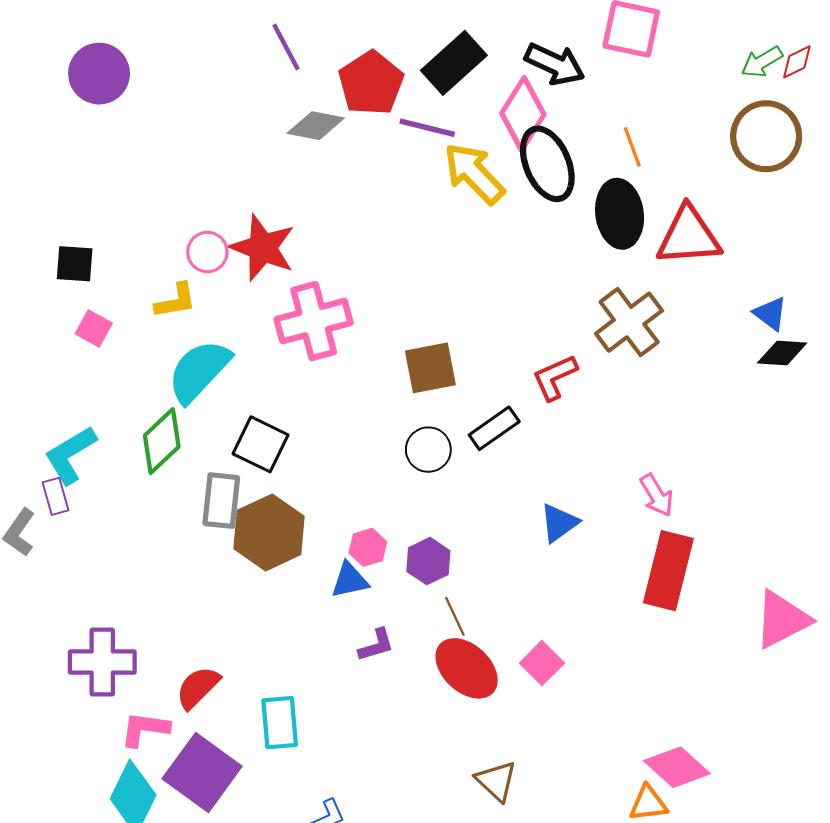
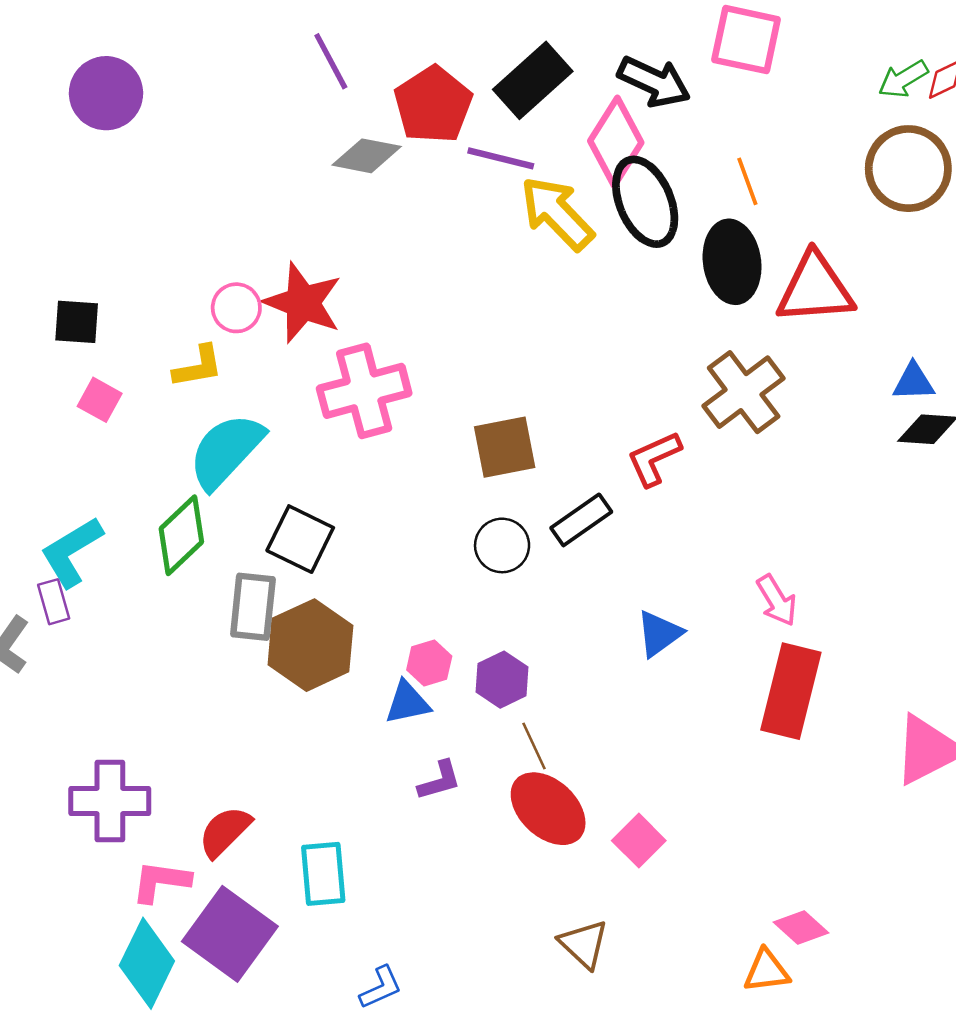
blue triangle: (770, 314) -> (913, 382), turned -39
pink square: (542, 663) -> (639, 841), moved
pink diamond: (677, 767) -> (801, 927), size x0.7

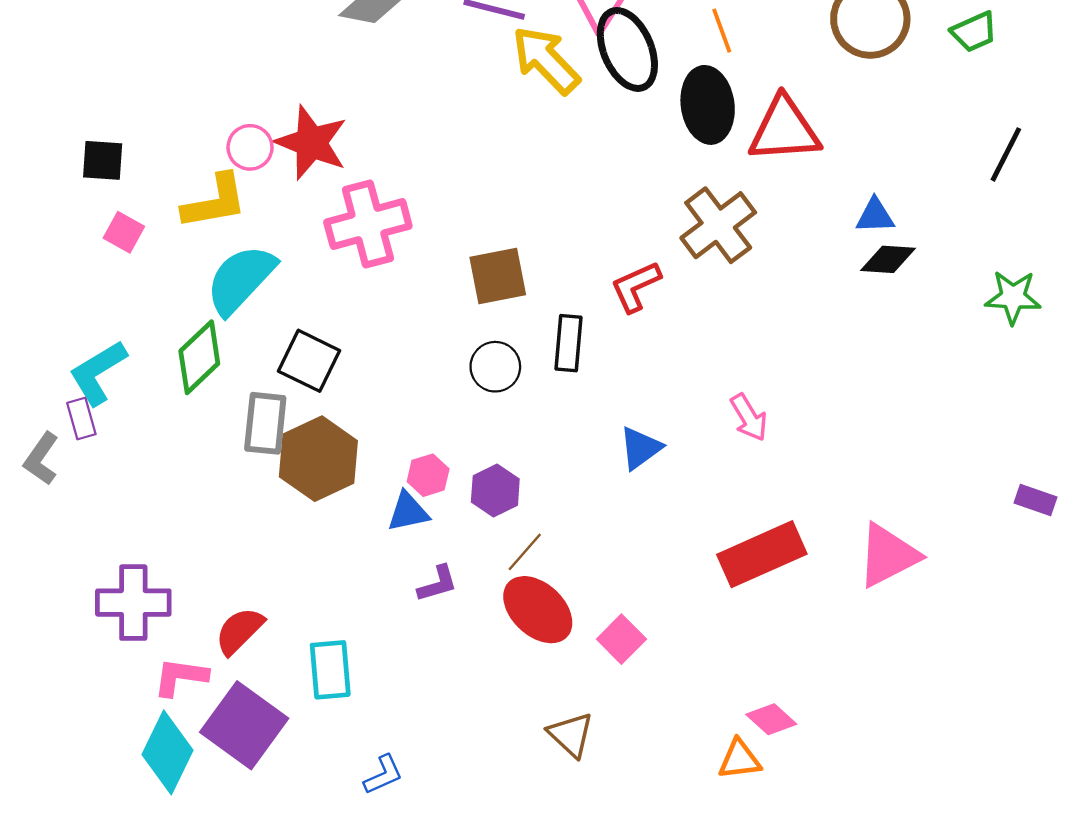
yellow L-shape: (198, 367) -> (215, 202), size x1.4
black rectangle: (581, 520) -> (568, 343), turned -50
red rectangle: (791, 691) -> (762, 554), moved, turned 52
brown line: (534, 746) -> (525, 552), turned 66

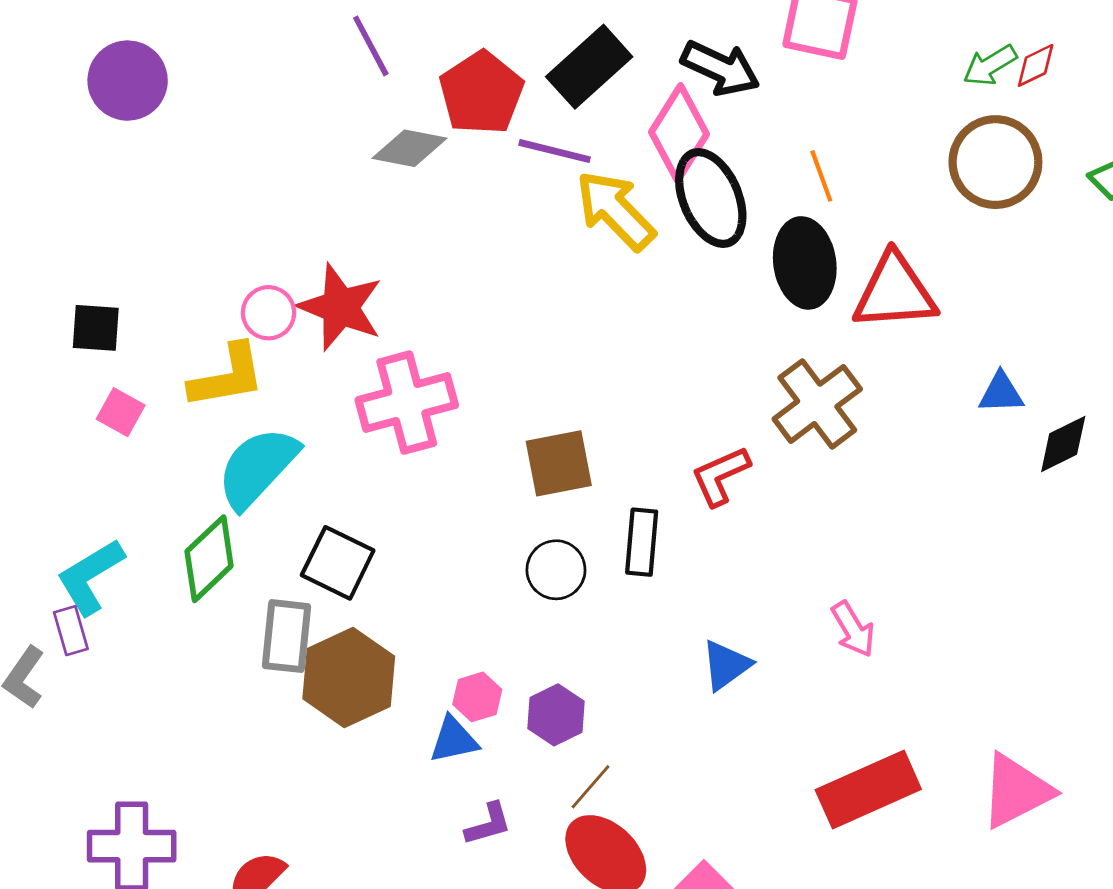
black diamond: (888, 259) -> (1063, 444), moved, turned -30

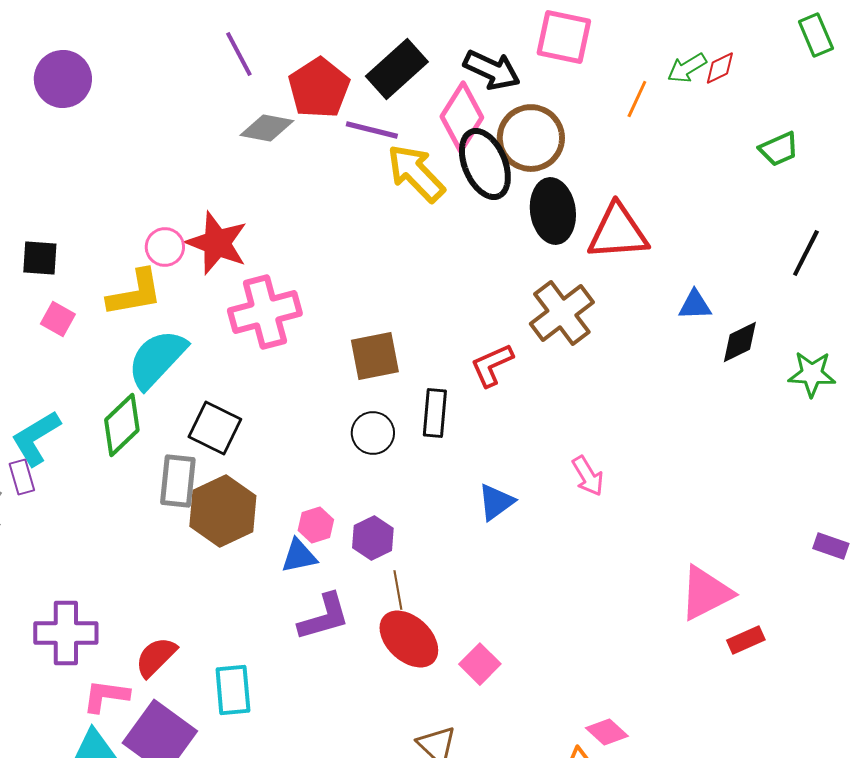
brown circle: (995, 162) -> (531, 138), moved
orange line: (821, 176) -> (637, 99), moved, turned 45
brown line: (591, 787) -> (398, 590), turned -51
red rectangle: (868, 790) -> (746, 640), moved, size x0.5
purple L-shape: (488, 824) -> (324, 617), size x1.5

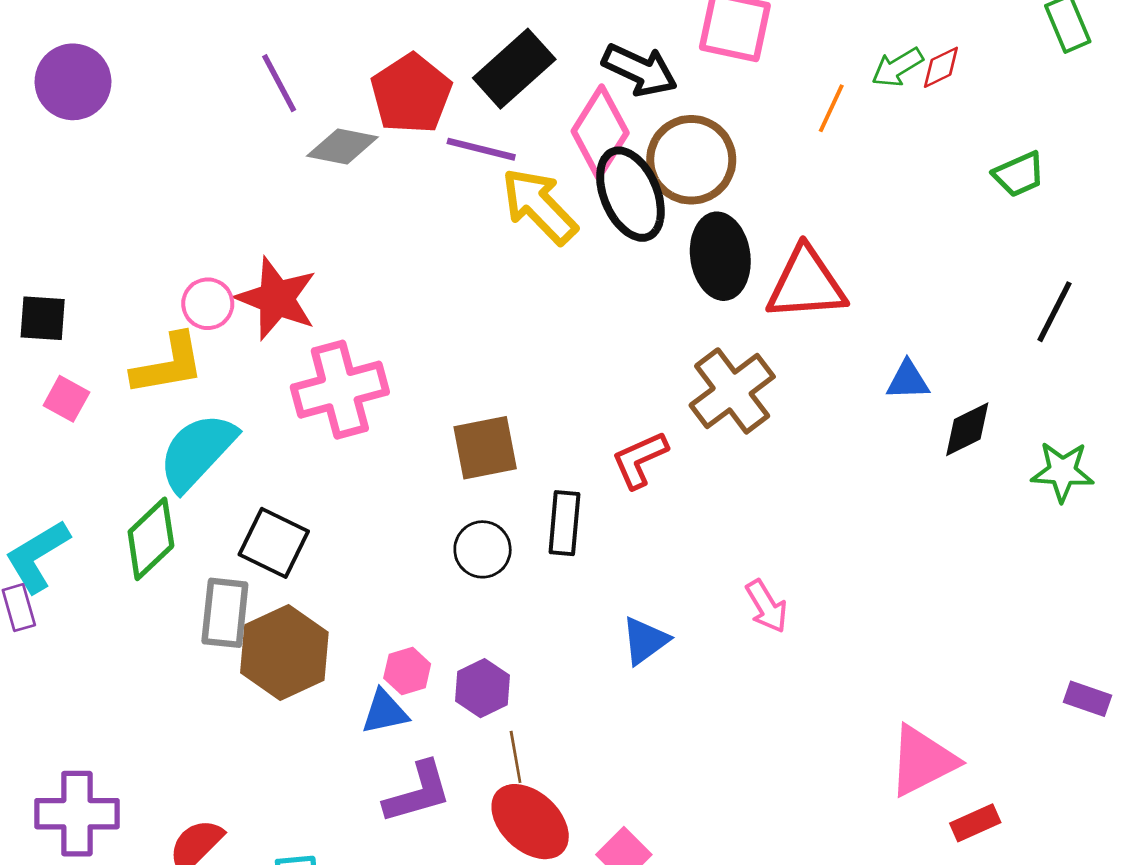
purple line: (239, 54) -> (279, 83), moved

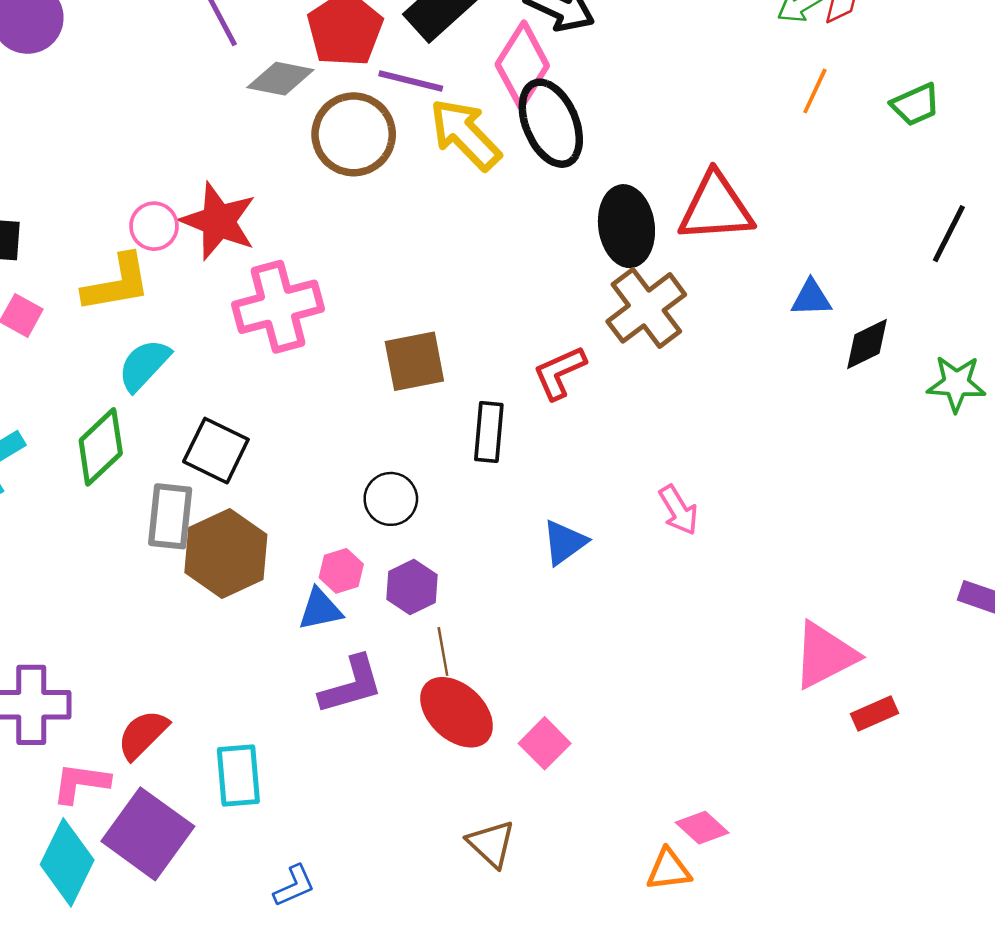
orange line: (831, 108) -> (815, 91), moved
brown circle: (691, 160) -> (354, 134), moved
black ellipse: (720, 256) -> (626, 226), moved
cyan semicircle: (197, 452) -> (144, 365), size x0.7
black circle: (483, 549) -> (391, 499), moved

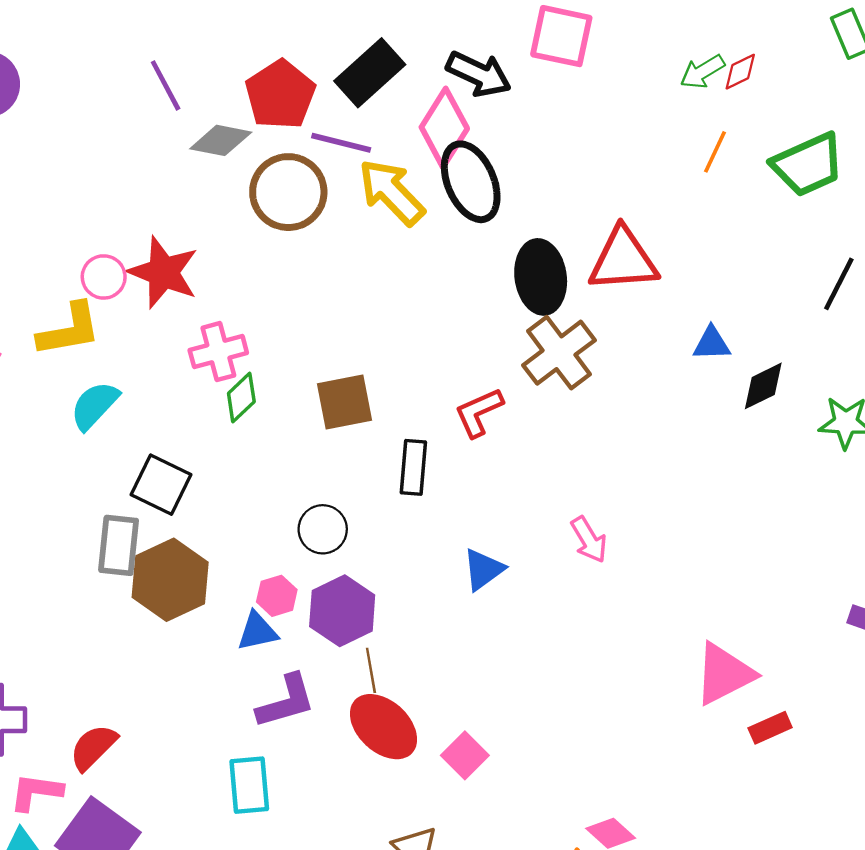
green trapezoid: (915, 105) -> (808, 165), size x1.6
pink cross: (278, 307) -> (218, 352), size x0.7
green diamond: (101, 447) -> (241, 397), moved, size x0.7
purple hexagon: (412, 587) -> (342, 611), size x1.4
cyan rectangle: (238, 775) -> (249, 785), moved

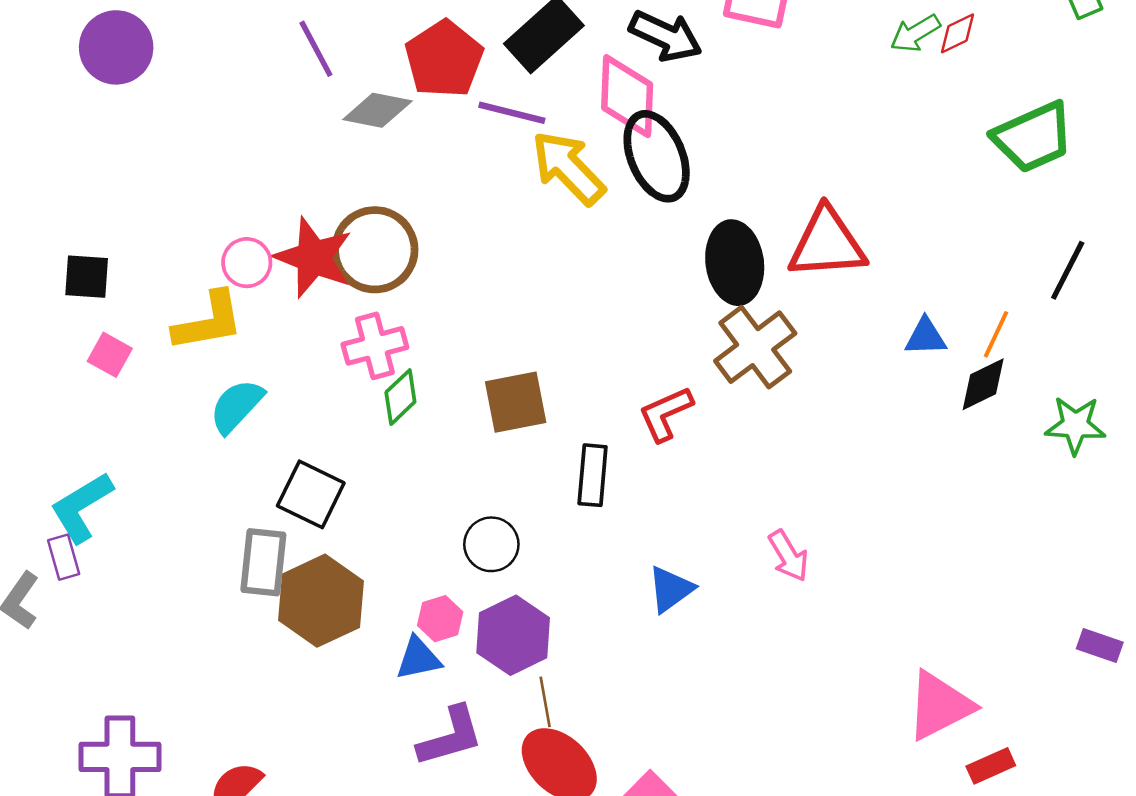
pink diamond: (444, 128) -> (627, 96), turned -30
orange line: (715, 152) -> (996, 334), moved
brown circle: (288, 192) -> (375, 250), moved

